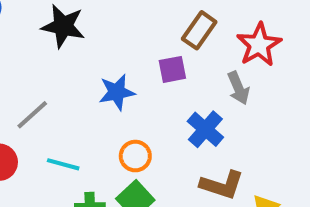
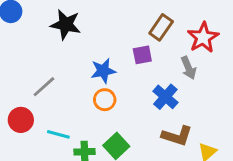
orange circle: (135, 156) -> (105, 100), moved
cyan line: (63, 164) -> (58, 134), moved

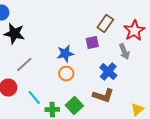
black star: (66, 24) -> (14, 34), moved
cyan line: (58, 134) -> (34, 98), turned 35
brown L-shape: (177, 136) -> (103, 96), moved

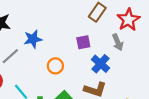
purple square: (92, 42) -> (83, 42), moved
blue star: (65, 54) -> (33, 39), moved

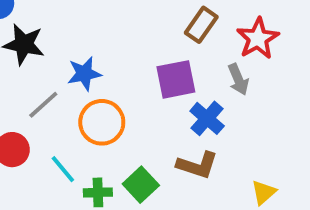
purple square: (83, 42) -> (176, 79), size x1.5
orange circle: (55, 66) -> (102, 122), moved, size x1.5

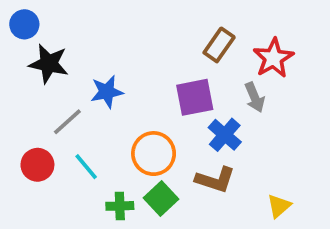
orange circle: (102, 122) -> (154, 154), moved
cyan line: (63, 169) -> (86, 167), moved

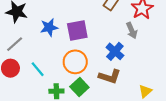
purple square: (195, 97) -> (77, 31), moved
gray line: (67, 122) -> (15, 44), moved

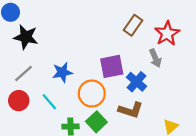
blue star: (49, 27) -> (62, 72), moved
purple square: (77, 31) -> (112, 66), moved

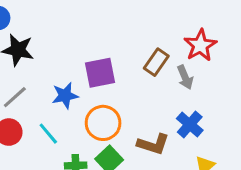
brown rectangle: (133, 25) -> (156, 62), moved
purple square: (112, 66) -> (100, 73), moved
blue cross: (136, 82) -> (190, 124), moved

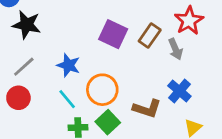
purple square: (100, 73) -> (113, 34), moved, turned 36
blue star: (65, 96) -> (69, 65), turned 30
cyan line: (48, 134) -> (67, 99), moved

